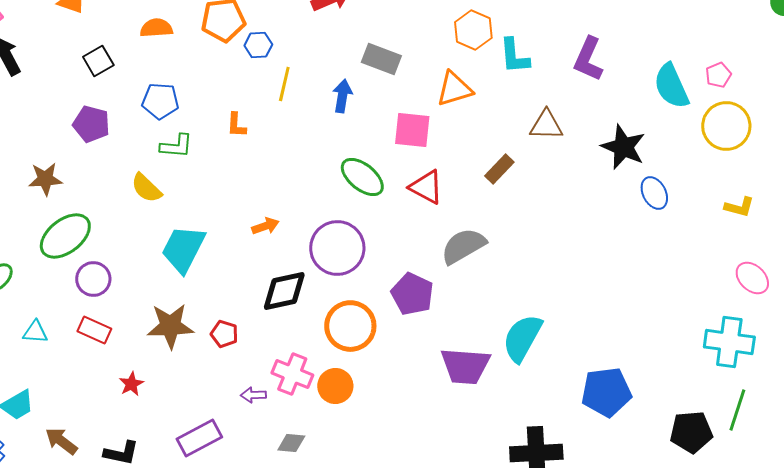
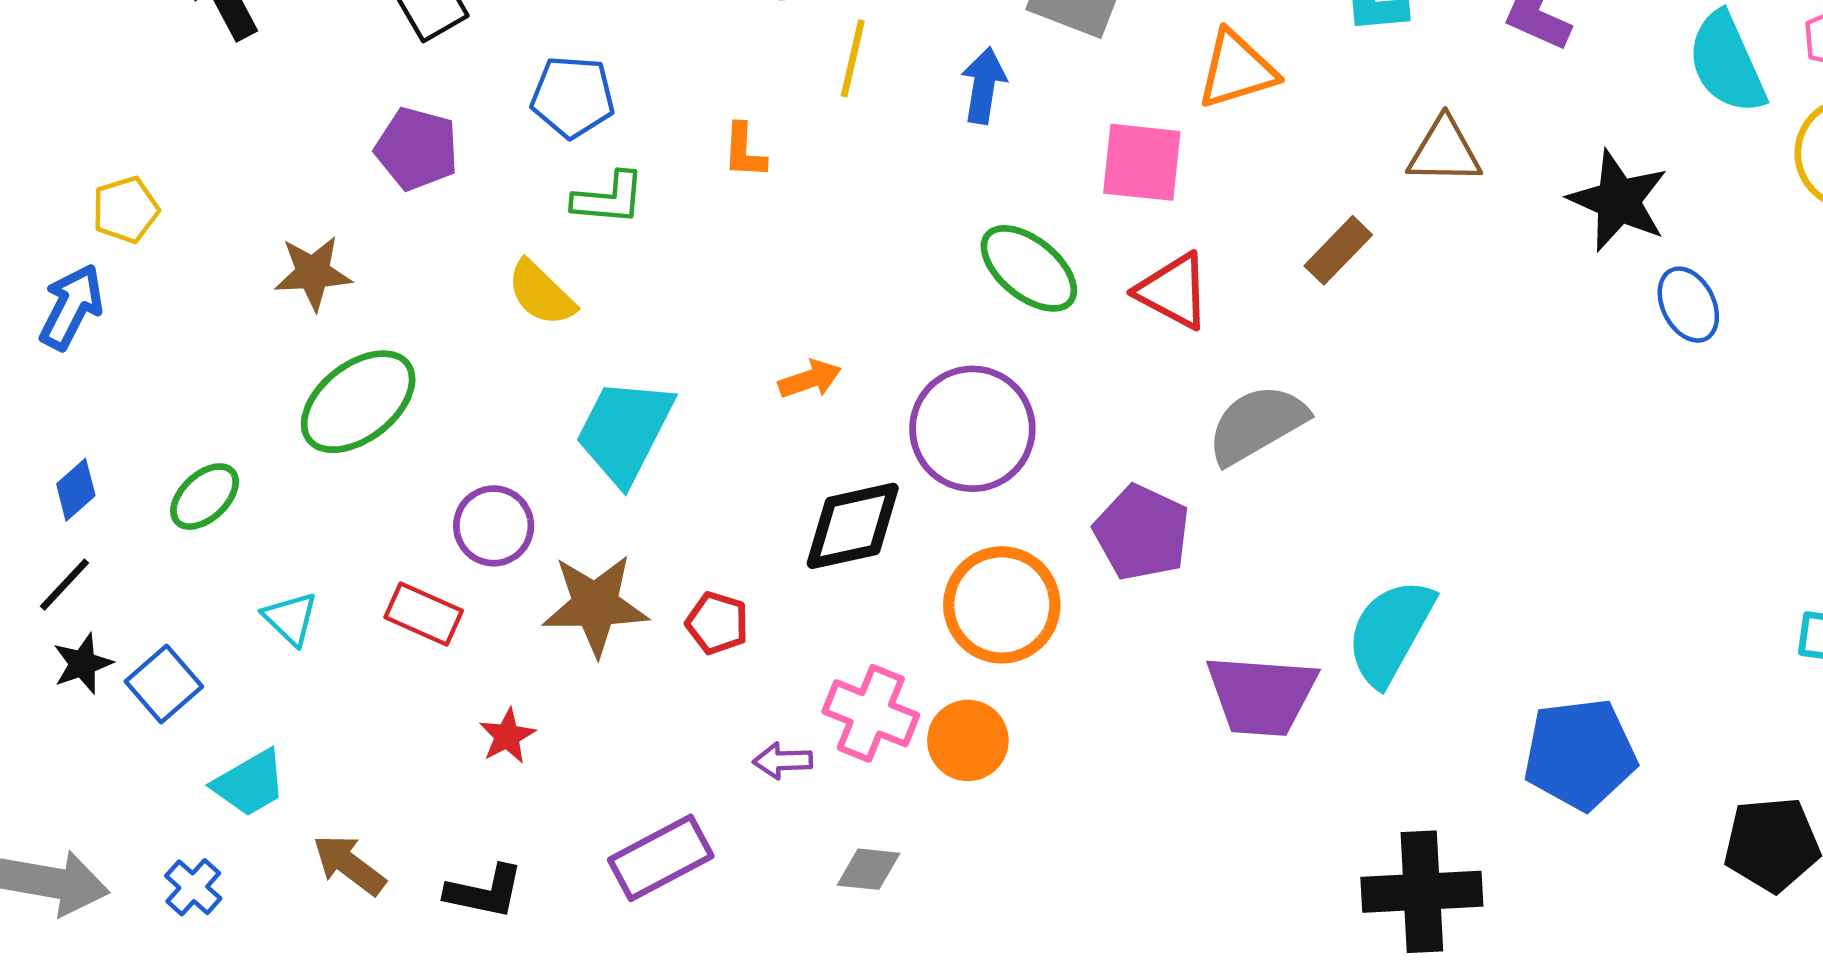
purple circle: (93, 279) -> (494, 526), moved
cyan triangle: (35, 332) -> (290, 618), turned 40

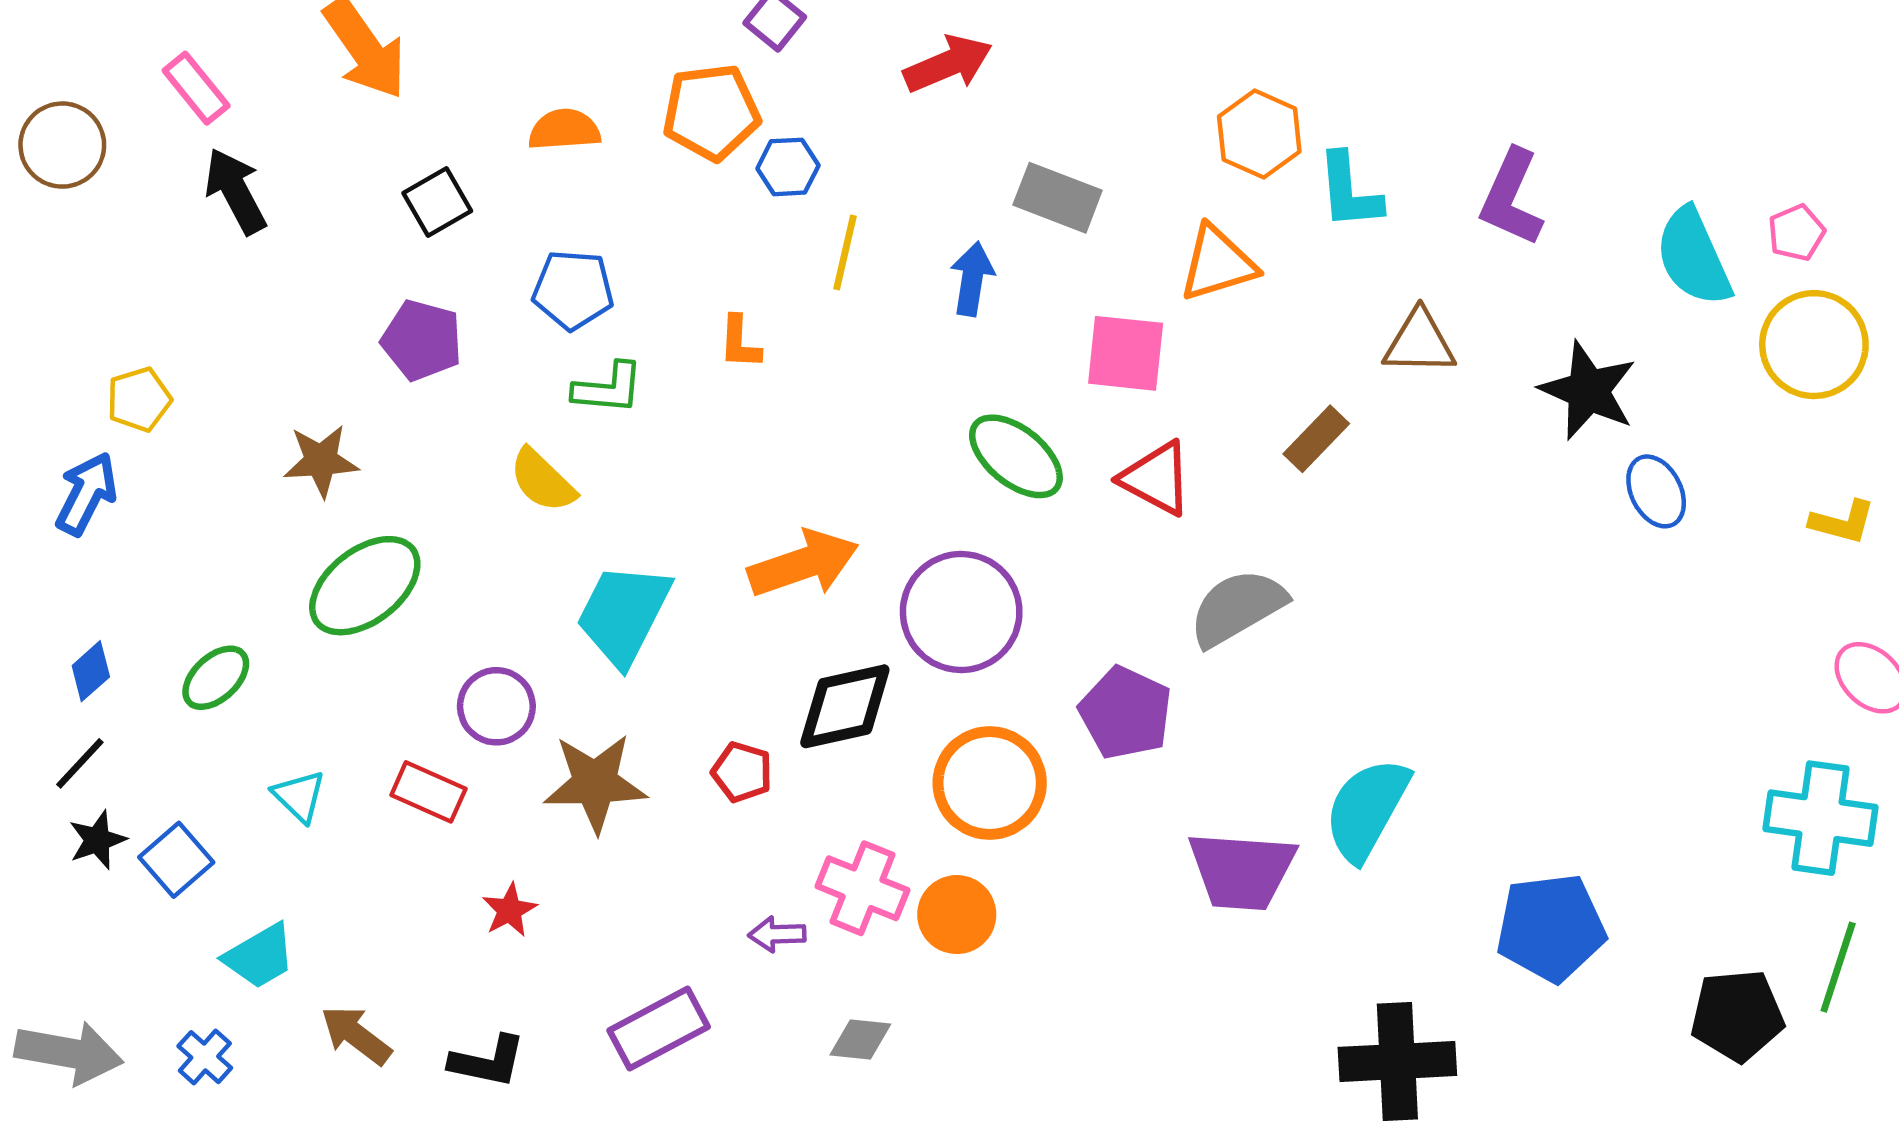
orange arrow: (810, 379) -> (803, 564), size x1.8
red pentagon: (717, 623) -> (742, 772), moved

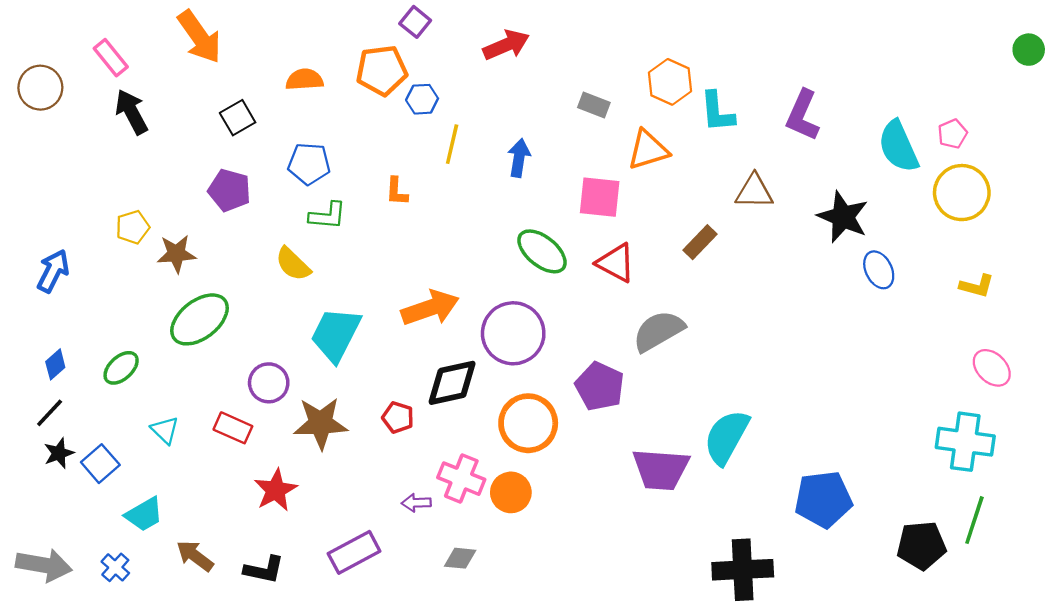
gray rectangle: (1058, 198) -> (594, 105), moved, size x0.7
yellow pentagon: (139, 399) -> (133, 227), moved
red star: (510, 910) -> (276, 490), size x1.5

